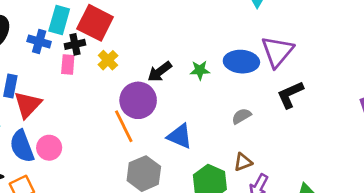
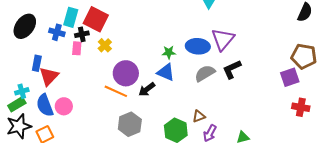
black arrow: (160, 72) -> (147, 89), moved
gray semicircle: (241, 116) -> (205, 73), moved, size x1.5
orange line: (124, 126) -> (116, 91), turned -40
blue triangle: (180, 136) -> (166, 72), moved

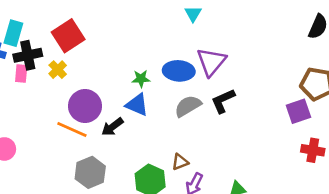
red square: (96, 19) -> (68, 36), moved, turned 30
black cross: (82, 34) -> (28, 55), size x1.5

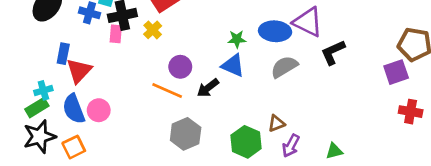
purple triangle: (211, 62) -> (308, 22), turned -44
black L-shape: (223, 101) -> (333, 52), moved
purple circle: (85, 106) -> (180, 67), size x0.7

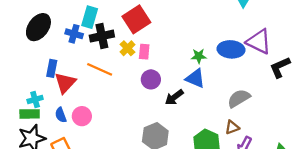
pink rectangle: (116, 34) -> (144, 52), moved
gray semicircle: (284, 67) -> (239, 98), moved
orange line: (167, 90) -> (100, 69), moved
green rectangle: (37, 108) -> (30, 114), turned 30
blue semicircle: (74, 109) -> (61, 115), size x0.6

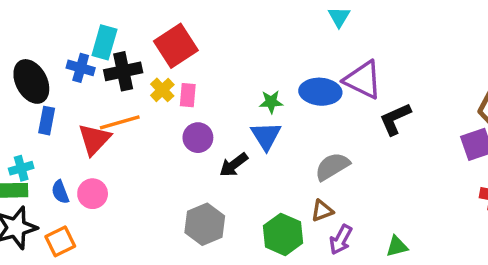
black ellipse: (38, 27) -> (31, 81), moved, turned -64
orange line: (100, 69) -> (120, 122), turned -40
blue triangle: (195, 78) -> (266, 136), turned 35
red triangle: (65, 83) -> (94, 139), moved

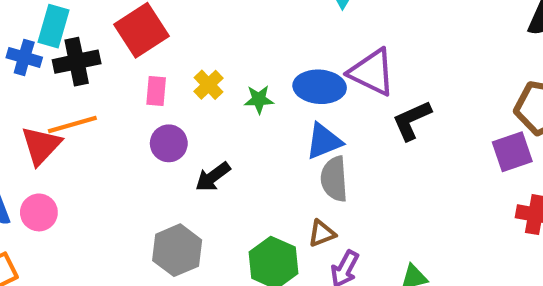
yellow cross: (162, 90) -> (209, 85), moved
blue triangle: (266, 136) -> (324, 141), moved, turned 40
gray semicircle: (332, 166) -> (334, 179), turned -63

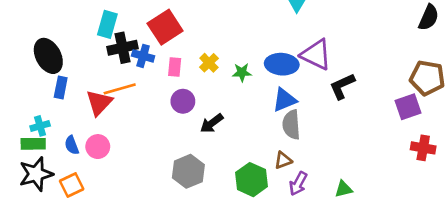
blue cross: (24, 57) -> (143, 56), moved

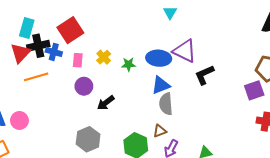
red triangle: (99, 103) -> (21, 53), moved

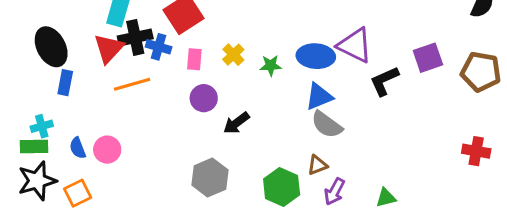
purple square: (254, 90) -> (428, 58), moved
gray semicircle: (166, 104) -> (327, 125), turned -50

